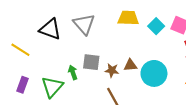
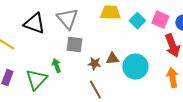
gray square: (91, 62) -> (74, 45), moved

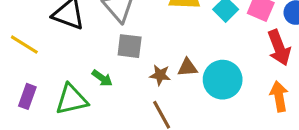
green arrow: (56, 66) -> (102, 78), turned 144
green triangle: (36, 80) -> (72, 99), turned 35

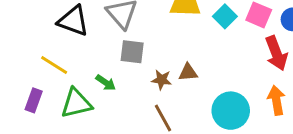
yellow line: (24, 45) -> (54, 65), moved
cyan circle: (223, 80) -> (231, 111), moved

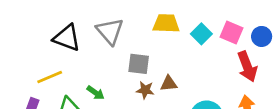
gray square: (132, 52) -> (139, 64), moved
yellow line: (54, 65) -> (50, 77), turned -55

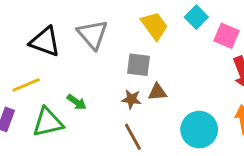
yellow trapezoid: (166, 23) -> (154, 26), turned 52
cyan square: (201, 34) -> (196, 17), moved
gray square: (139, 64) -> (139, 65), moved

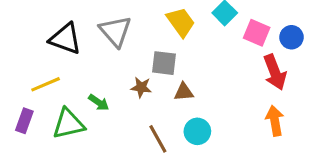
brown star: (131, 99) -> (141, 87), moved
cyan circle: (199, 130) -> (197, 131), moved, size x0.7

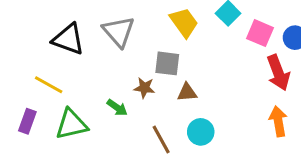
yellow line: (46, 84) -> (49, 85), turned 52
green arrow: (99, 103) -> (117, 108), moved

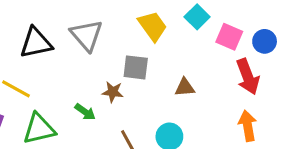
black triangle: (68, 39) -> (36, 43), turned -32
brown triangle: (187, 92) -> (185, 87), moved

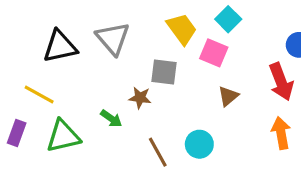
pink square: (229, 37) -> (214, 53), moved
brown triangle: (185, 87) -> (228, 96), moved, turned -35

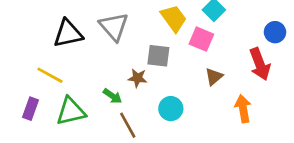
orange arrow: (281, 133) -> (243, 109), moved
cyan circle: (199, 144) -> (171, 109), moved
brown line: (158, 152) -> (128, 125), moved

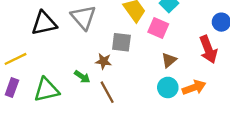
yellow line: (50, 75) -> (16, 59), moved, turned -55
cyan circle: (171, 109) -> (168, 87), moved
orange arrow: (243, 109) -> (194, 87), turned 80
brown line: (128, 125) -> (107, 92), moved

